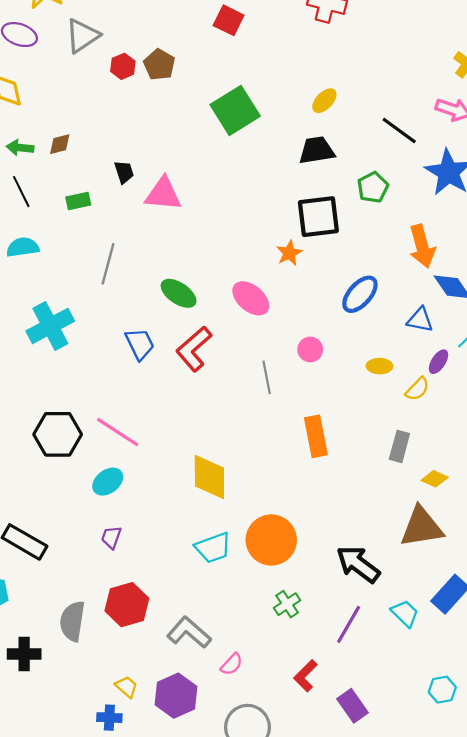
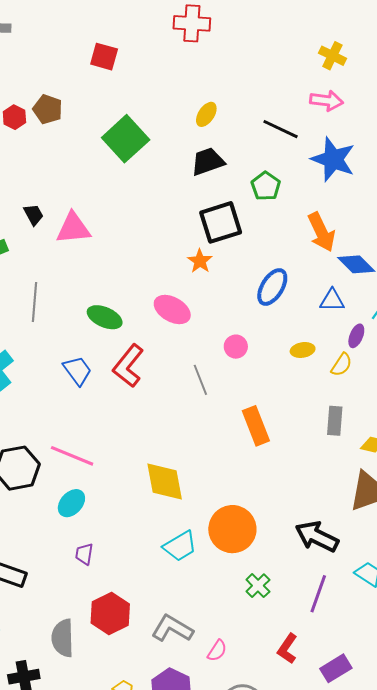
purple rectangle: (353, 706) -> (336, 668), turned -76

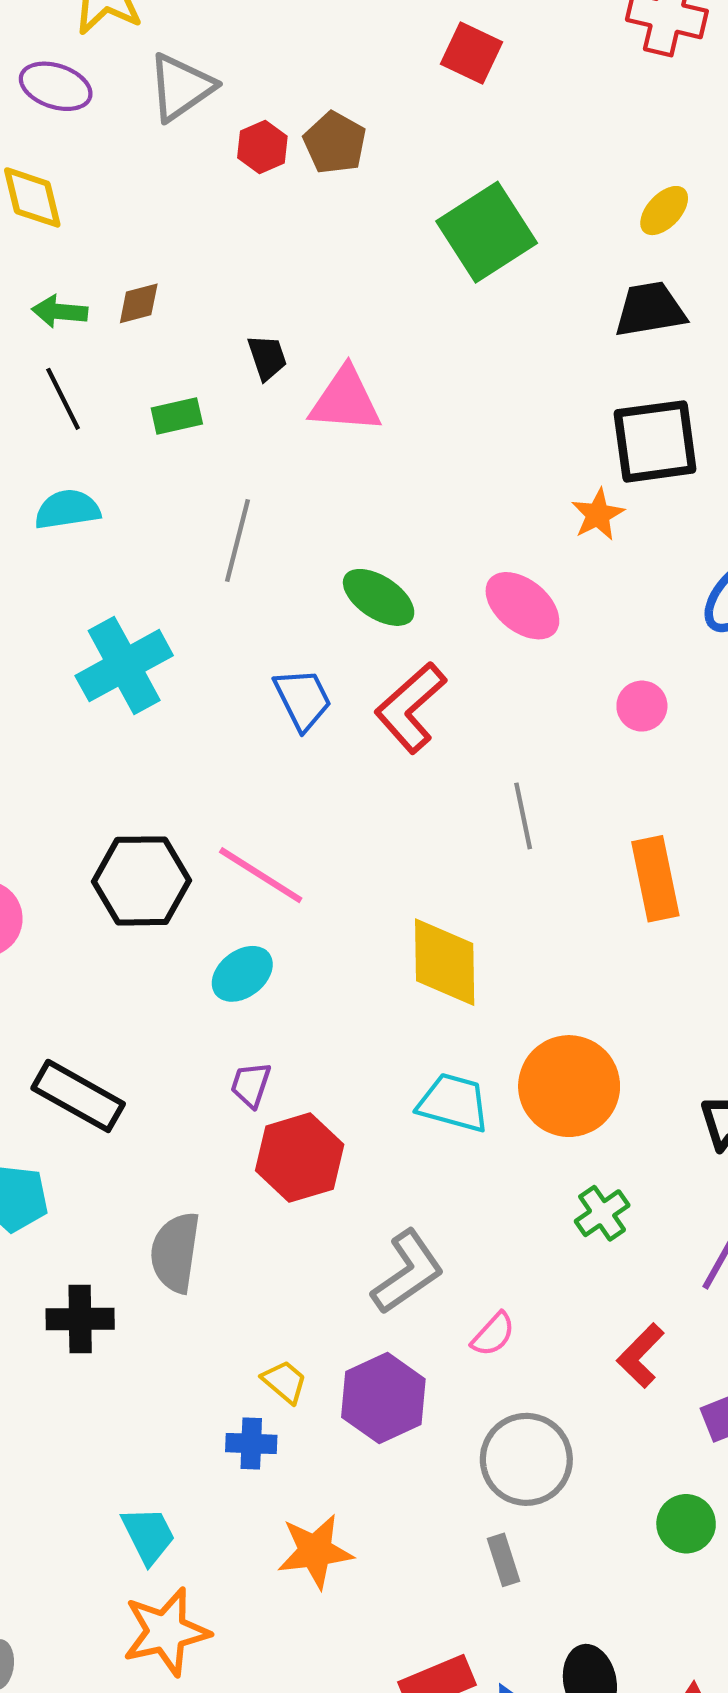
gray line: (200, 380) -> (523, 816), moved
cyan trapezoid: (180, 546) -> (453, 1103), turned -144
red hexagon: (110, 613) -> (300, 1158), moved
gray L-shape: (172, 629) -> (408, 1272), turned 105

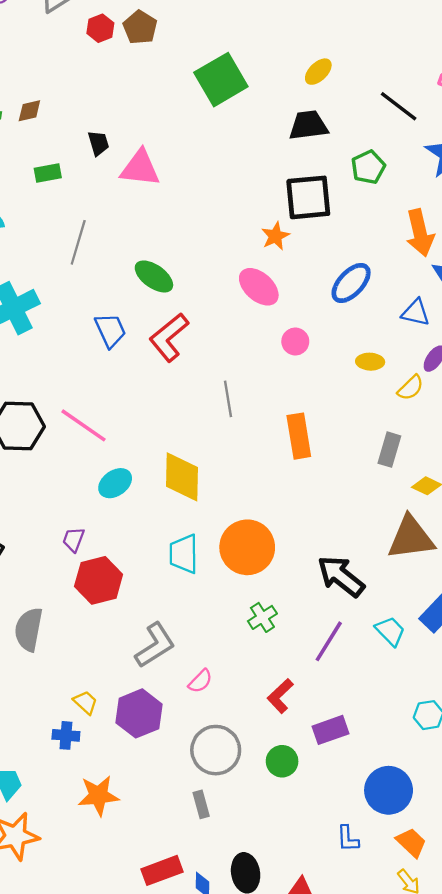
pink ellipse: (522, 606) -> (259, 287), moved
cyan ellipse: (242, 974) -> (115, 483), moved
cyan trapezoid: (453, 1103) -> (184, 554), turned -108
green circle: (686, 1524) -> (282, 761), moved

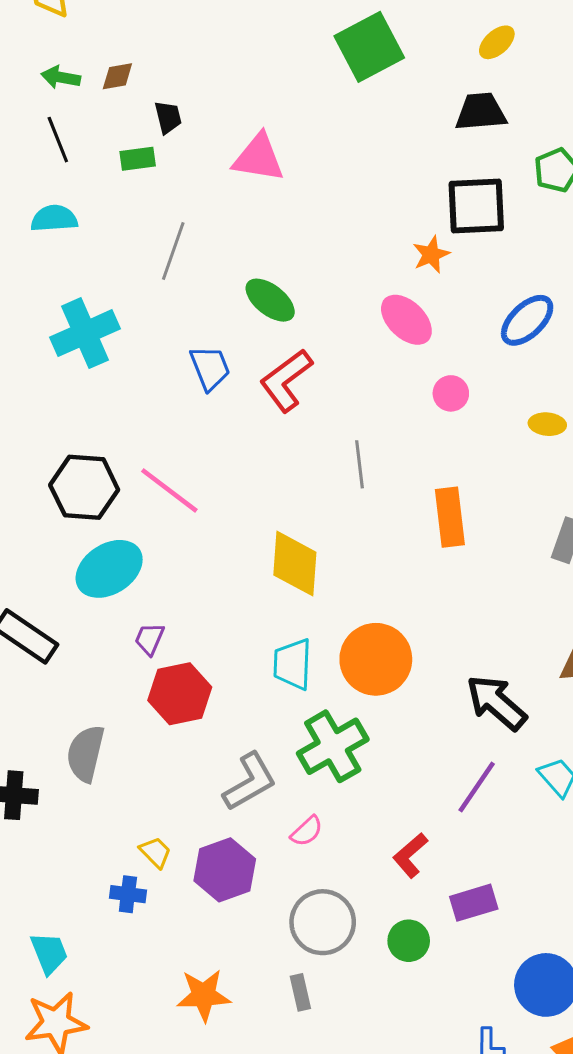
black trapezoid: (98, 143) -> (168, 117), moved
cyan ellipse: (115, 483) -> (109, 569), moved, size x1.5
green cross: (262, 617) -> (333, 746), moved, size x1.8
orange star: (98, 796) -> (204, 995), moved

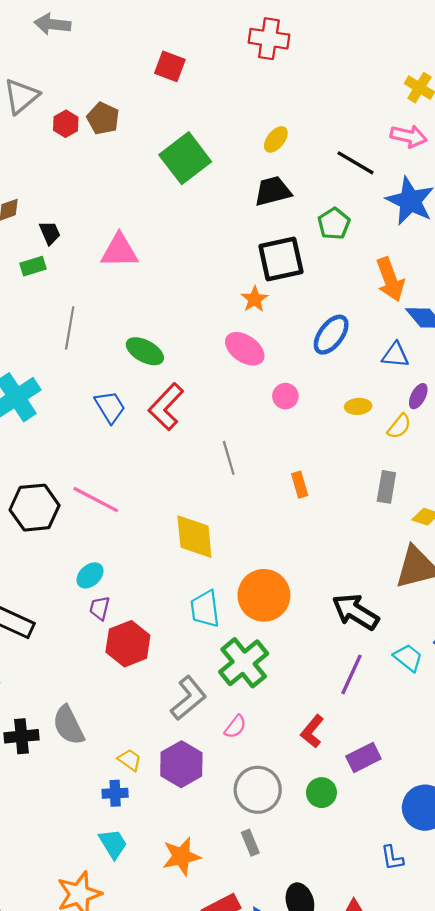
orange rectangle: (450, 517) -> (300, 485), size x0.6
cyan ellipse: (109, 569) -> (90, 575), moved, size x0.6
gray semicircle: (86, 754) -> (68, 725), moved, turned -30
cyan trapezoid: (49, 953) -> (113, 844), moved

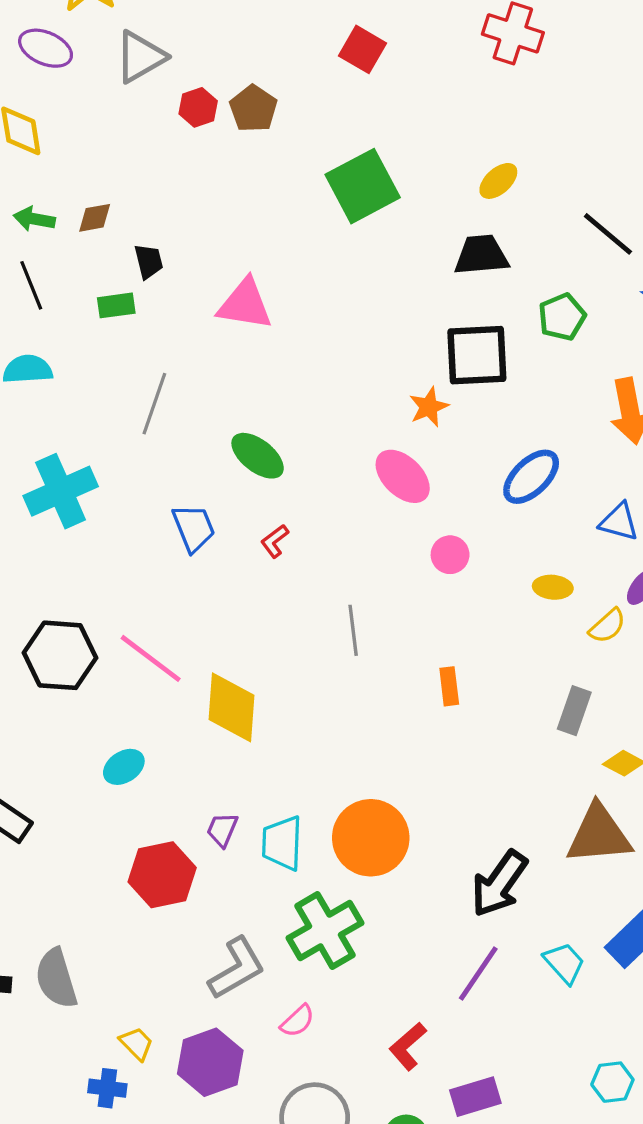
red L-shape: (166, 407) -> (275, 541), size x0.5
yellow diamond: (194, 537) -> (232, 707), moved
purple trapezoid: (100, 608) -> (222, 830), moved
black arrow: (355, 612) -> (499, 884), turned -96

